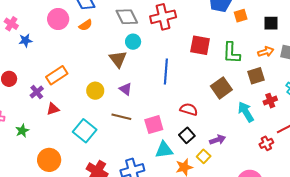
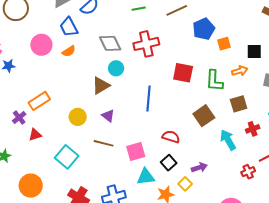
orange arrow: (266, 52) -> (240, 71), moved
brown triangle: (118, 59) -> (101, 86), turned 36

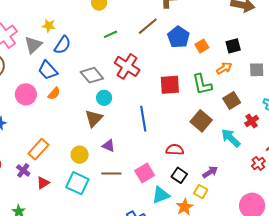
red cross: (146, 44) -> (127, 66), turned -30
cyan square: (67, 157) -> (77, 183), moved

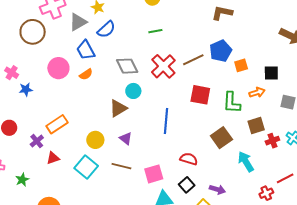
brown line: (148, 26) -> (193, 60), moved
red cross: (252, 121) -> (272, 141), moved
purple arrow: (210, 172) -> (217, 189), turned 35

